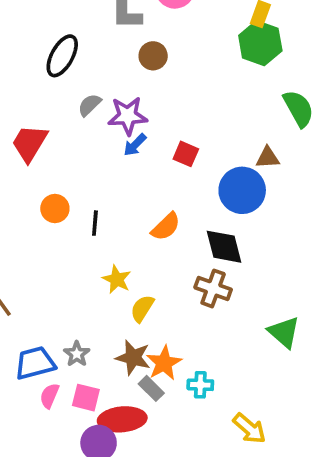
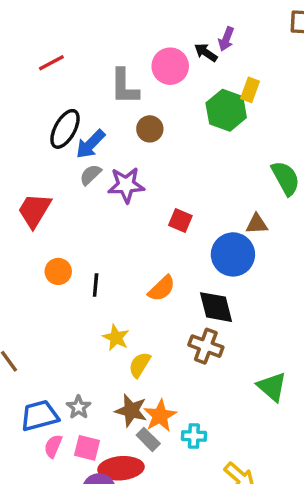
green hexagon: (260, 43) -> (226, 110), moved
blue arrow: (135, 145) -> (90, 144), moved, size x1.4

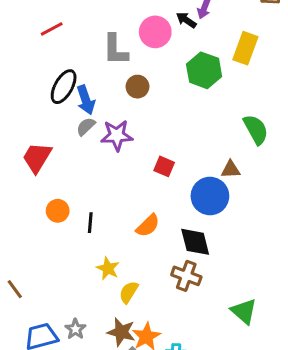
yellow rectangle: (250, 90) -> (245, 48), moved, size x1.5
blue arrow: (90, 144) -> (86, 100), turned -64

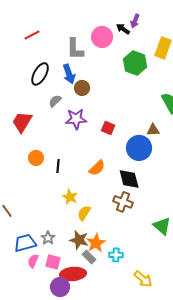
brown circle: (137, 87) -> (82, 88), moved
blue arrow: (86, 100) -> (69, 74), moved
purple star: (117, 135) -> (76, 119), moved

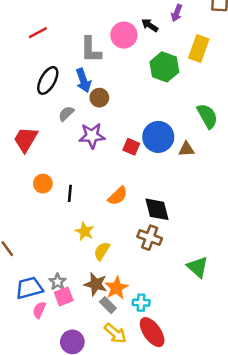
purple arrow: (135, 21) -> (177, 13), moved
blue circle: (139, 148) -> (158, 137), moved
pink square: (53, 262) -> (64, 296), moved, turned -35
red ellipse: (73, 274) -> (152, 332), moved, turned 60
yellow arrow: (143, 279) -> (115, 333), moved

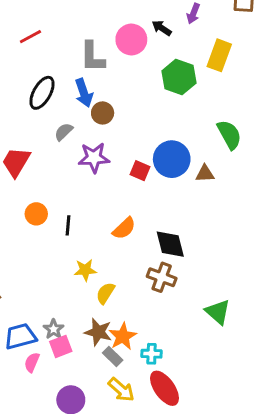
yellow star: (85, 231) -> (85, 270), turned -30

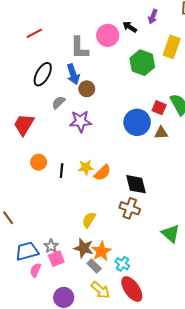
red square: (140, 171) -> (159, 108), moved
yellow star: (85, 270) -> (86, 167), moved
cyan cross: (152, 354) -> (122, 264), turned 32

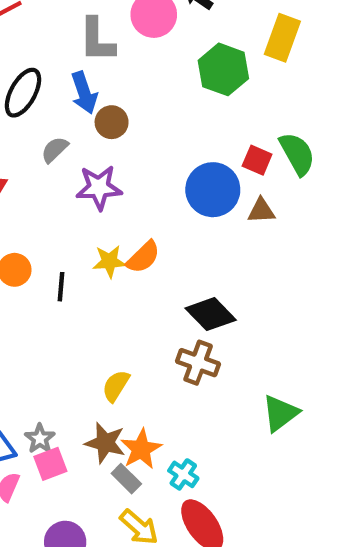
yellow star: (86, 167) -> (109, 261), moved
orange semicircle: (102, 173) -> (143, 257), moved
black diamond: (136, 184) -> (211, 314), turned -30
green triangle: (171, 233) -> (280, 413), turned 42

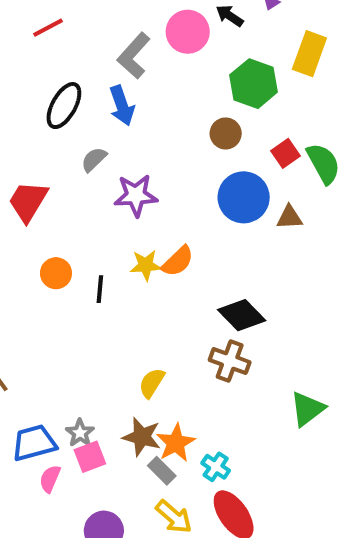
gray L-shape: (97, 40) -> (134, 56), turned 42
brown circle: (112, 122) -> (226, 133), moved
red square: (257, 160) -> (285, 153), moved, turned 32

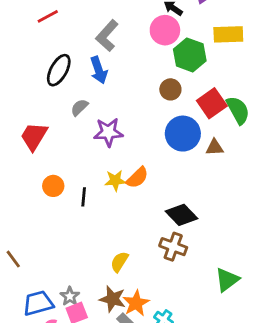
pink circle: (188, 32) -> (165, 30), moved
yellow rectangle: (309, 54) -> (228, 34), turned 68
red square: (285, 153) -> (212, 103), size x1.5

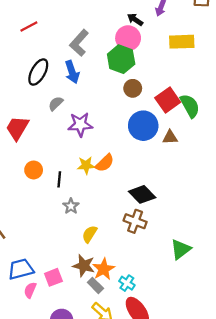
green hexagon: (190, 55) -> (121, 59), moved
gray star: (70, 296) -> (71, 206), moved

